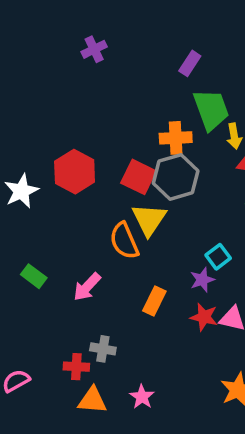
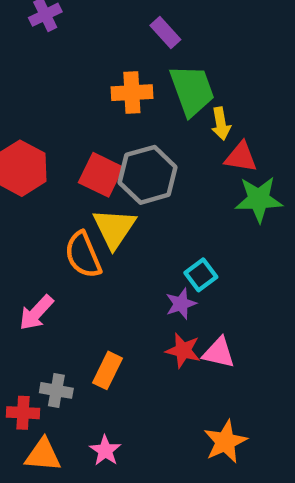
purple rectangle: (190, 63) -> (165, 33), turned -75
orange cross: (176, 138) -> (132, 93), moved
orange rectangle: (154, 301) -> (107, 370), moved

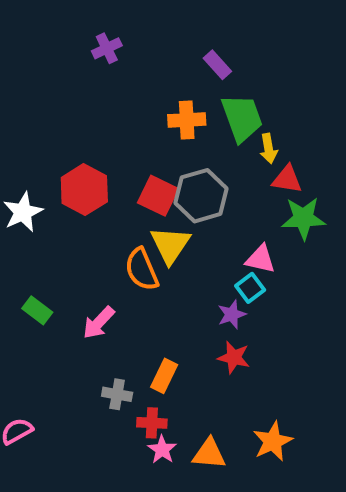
pink triangle: (219, 353) -> (260, 259), moved
red cross: (23, 413) -> (152, 423), moved
orange triangle: (43, 455) -> (209, 454), moved

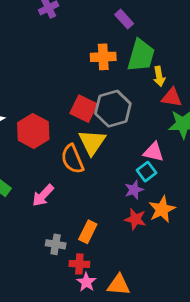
green trapezoid: (242, 118) -> (141, 55), turned 36
red hexagon: (84, 190) -> (33, 131), moved
orange star: (273, 441) -> (162, 209), moved

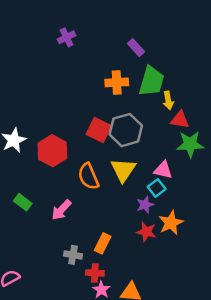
yellow triangle: (92, 142) -> (123, 170), moved

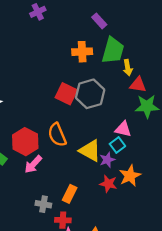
red hexagon: (52, 151) -> (25, 142), moved
yellow triangle: (123, 170) -> (90, 151), moved, turned -35

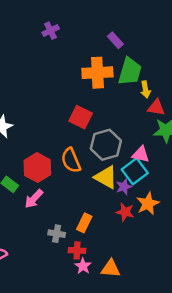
orange cross: (82, 52) -> (97, 73), size x1.4
gray hexagon: (90, 94) -> (106, 145), moved
cyan square: (117, 145) -> (135, 171), size x1.5
pink arrow: (33, 164) -> (34, 199), moved

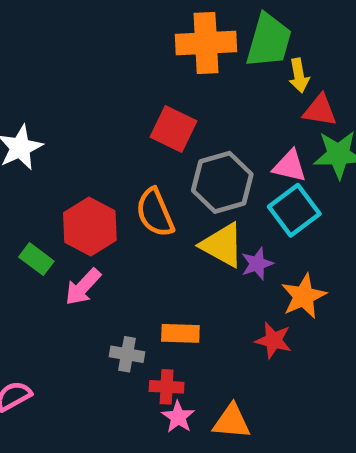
pink triangle: (141, 154) -> (290, 166), moved
cyan square: (135, 171) -> (294, 210), moved
red star: (125, 212) -> (273, 340), moved
orange rectangle: (84, 223) -> (180, 333), turned 66

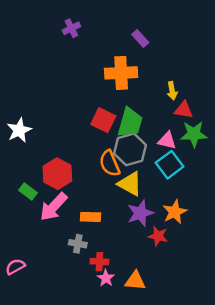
green trapezoid: (269, 41) -> (130, 123), moved
orange semicircle: (155, 213) -> (110, 163), moved
purple star: (257, 264) -> (140, 213), moved, size x1.5
pink arrow: (83, 287) -> (54, 207), size x1.4
orange rectangle: (180, 333) -> (91, 217), moved

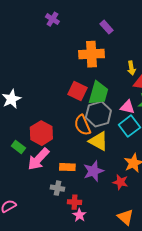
purple cross: (71, 28) -> (52, 19), turned -32
purple star: (140, 213) -> (93, 171), moved
orange triangle: (135, 281) -> (125, 217), moved, turned 36

